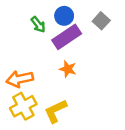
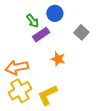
gray square: (101, 21) -> (81, 32), moved
purple rectangle: (67, 37) -> (41, 35), moved, size x0.7

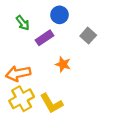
green arrow: (33, 21) -> (23, 23), moved
yellow L-shape: (47, 95) -> (51, 103), turned -95

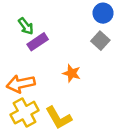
blue circle: (59, 15) -> (103, 13), moved
purple rectangle: (45, 38) -> (38, 42), moved

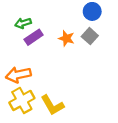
green arrow: (26, 26) -> (23, 23), turned 112
orange star: (72, 73) -> (66, 38), moved

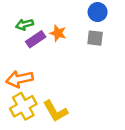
gray square: (90, 36) -> (95, 38), turned -35
orange star: (66, 38) -> (58, 33), moved

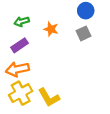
gray square: (95, 38) -> (84, 33), turned -32
purple rectangle: (36, 39) -> (20, 45), moved

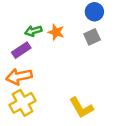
green arrow: (22, 21) -> (33, 31), moved
yellow L-shape: (49, 97) -> (81, 108), moved

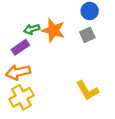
orange star: (56, 32) -> (53, 30), size x1.5
yellow L-shape: (81, 108) -> (87, 90), moved

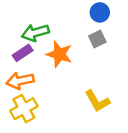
green arrow: (32, 29) -> (35, 33), size x1.5
orange star: (53, 30) -> (59, 54), moved

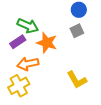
green arrow: (35, 33) -> (28, 26), turned -140
orange arrow: (20, 81) -> (28, 64), moved

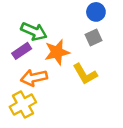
orange star: (47, 43) -> (57, 52), turned -30
yellow L-shape: (77, 80) -> (85, 74), moved

